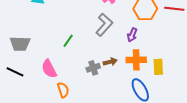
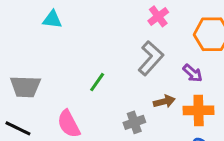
purple arrow: (132, 35) -> (193, 73), turned -72
brown arrow: (110, 62) -> (164, 101), moved

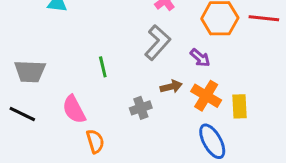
green line: (97, 82) -> (103, 67), turned -48
orange cross: (199, 110) -> (206, 96), turned 32

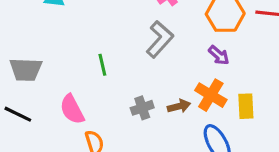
purple arrow: (200, 58) -> (219, 55), moved
brown arrow: (171, 87) -> (179, 106), moved

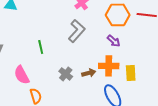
orange cross: (211, 95) -> (109, 66), turned -30
gray cross: (142, 108) -> (66, 74), turned -32

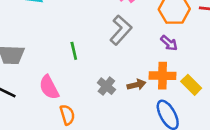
yellow rectangle: (131, 73) -> (191, 85), turned -42

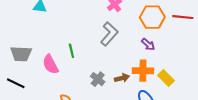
pink semicircle: (49, 87) -> (50, 64), moved

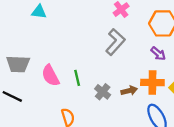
green line: (71, 51) -> (77, 78), moved

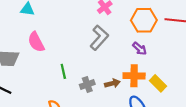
pink semicircle: (50, 76) -> (36, 42), moved
gray cross: (103, 92) -> (87, 84), turned 32

